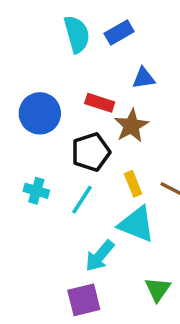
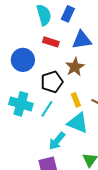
blue rectangle: (119, 32) -> (68, 14), turned -35
blue triangle: (144, 78) -> (82, 40), size x1.5
red rectangle: (100, 103) -> (51, 42), moved
cyan cross: (36, 191) -> (21, 104), size x1.6

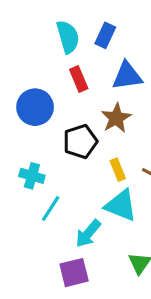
red rectangle: (51, 42) -> (79, 79), turned 49
cyan cross: (21, 104) -> (32, 176), size x0.7
cyan line: (47, 109) -> (51, 209), moved

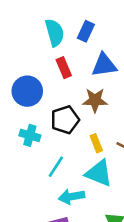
brown star: (116, 118) -> (95, 100), turned 30
cyan cross: (32, 176) -> (30, 135), moved
cyan line: (51, 209) -> (56, 167), moved
cyan arrow: (88, 234) -> (72, 197), turned 40

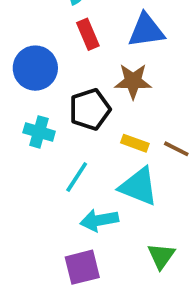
yellow rectangle: (96, 143) -> (135, 143), turned -48

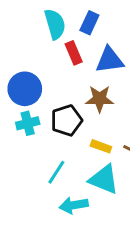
red rectangle: (88, 34) -> (74, 53), moved
cyan cross: (39, 132) -> (28, 123), moved, turned -30

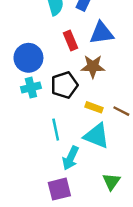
red rectangle: (74, 53) -> (71, 40), moved
cyan line: (56, 172) -> (56, 130), turned -45
cyan arrow: (74, 205) -> (71, 158), turned -55

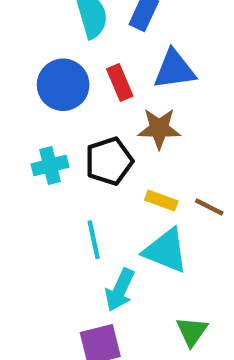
blue circle: (28, 58) -> (63, 85), moved

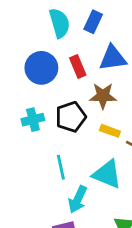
yellow rectangle: (161, 200) -> (110, 131), moved

